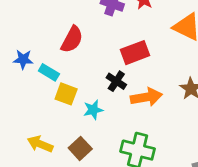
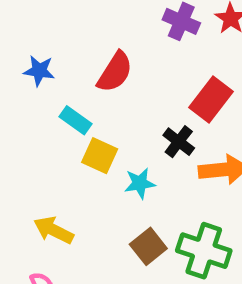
red rectangle: (135, 53) -> (211, 100), turned -36
blue star: (23, 59) -> (39, 71), moved
brown square: (80, 148) -> (148, 246), moved

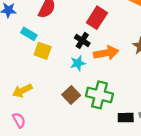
cyan star: (140, 183) -> (78, 63), moved
yellow arrow: (54, 230) -> (22, 91), turned -48

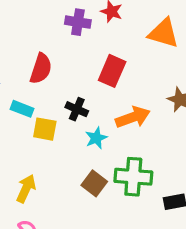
black cross: (82, 40) -> (77, 109), moved
yellow arrow: (22, 91) -> (26, 189), turned 150

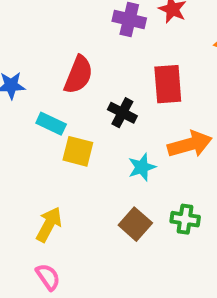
red rectangle: (112, 71) -> (168, 84), turned -32
black cross: (77, 109) -> (122, 113), moved
green cross: (133, 177) -> (185, 219), size x0.6

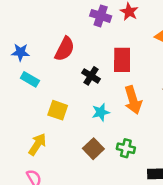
cyan rectangle: (51, 124) -> (30, 79), moved
orange arrow: (190, 144) -> (133, 100), turned 84
yellow square: (78, 151) -> (58, 110), moved

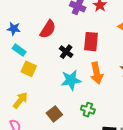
yellow square: (58, 110) -> (29, 69), moved
cyan star: (101, 112) -> (71, 80), size x1.5
brown square: (93, 149) -> (54, 114), moved

